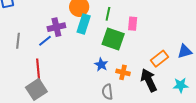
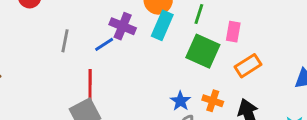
purple cross: (56, 27) -> (123, 26), turned 30
orange rectangle: (159, 59) -> (248, 66), moved
blue star: (101, 65) -> (180, 101), moved

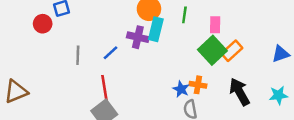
purple cross: (123, 26) -> (138, 37), moved
green square: (203, 51) -> (212, 50), moved, turned 32
orange cross: (213, 101) -> (198, 85), moved

